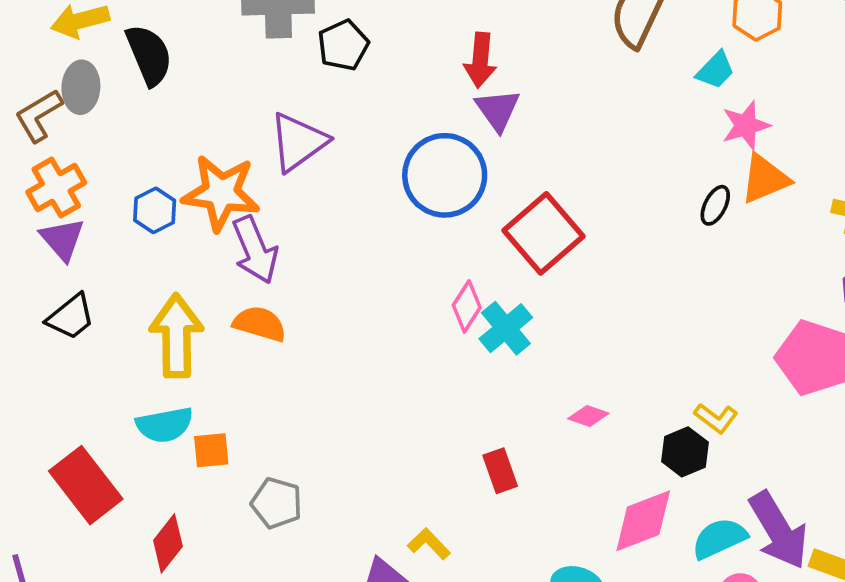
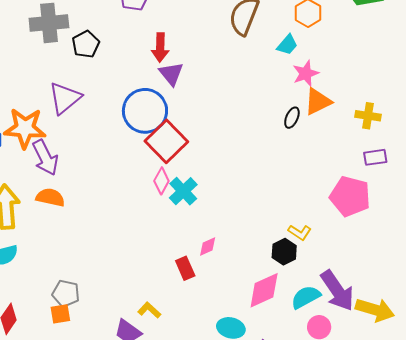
red square: (543, 233) -> (166, 141), moved
pink diamond: (588, 416) -> (208, 246), moved, turned -40
orange square: (211, 450) -> (60, 314), moved

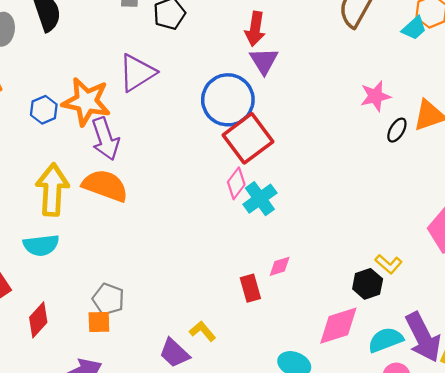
cyan trapezoid: (287, 45) -> (414, 28), moved
pink star: (306, 73) -> (375, 96), moved
orange semicircle: (50, 197) -> (105, 186), size x1.4

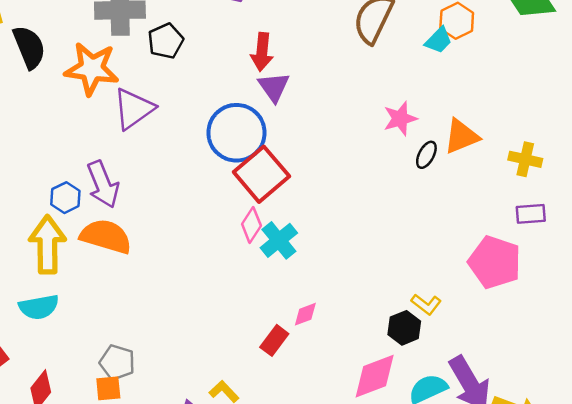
orange star: (86, 102) -> (92, 69), moved
blue hexagon: (44, 110) -> (65, 198), moved
red rectangle: (250, 288) -> (274, 340), turned 56

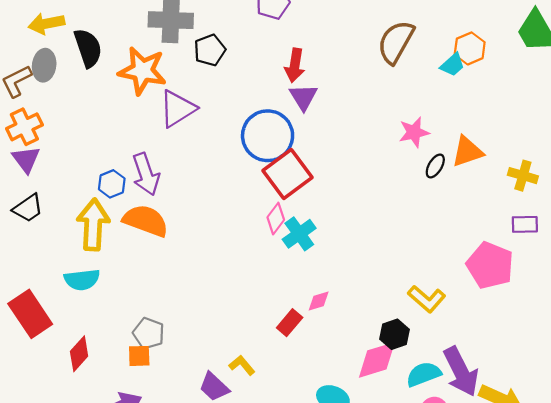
yellow L-shape: (426, 304) -> (427, 299), size x1.4
black hexagon: (404, 328) -> (395, 334), moved

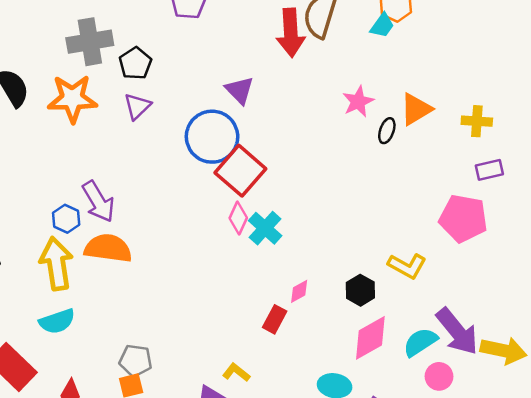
red arrow: (295, 65) -> (291, 33), moved, size x1.4
purple triangle: (177, 109) -> (137, 106), moved, size x0.7
black hexagon: (395, 334) -> (360, 290), moved

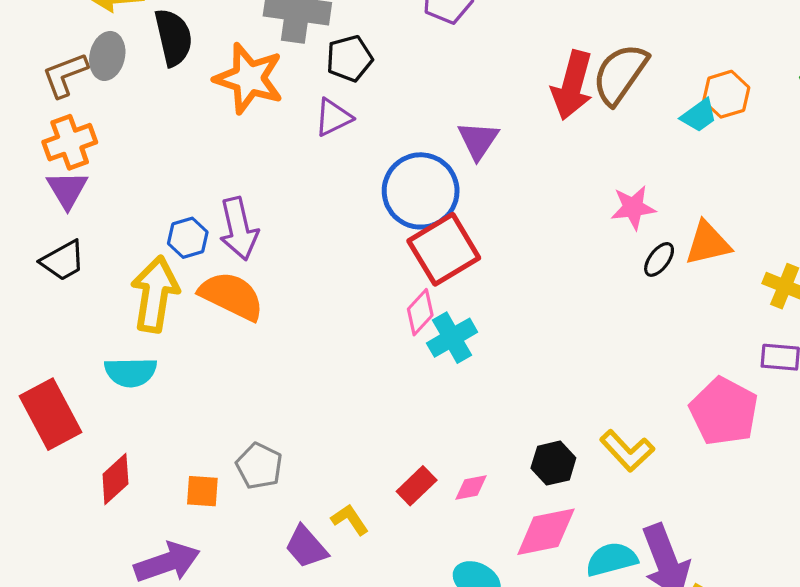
pink diamond: (299, 291) -> (471, 488), moved
red rectangle: (275, 319) -> (417, 486), moved
gray pentagon: (136, 361) -> (259, 466), moved

